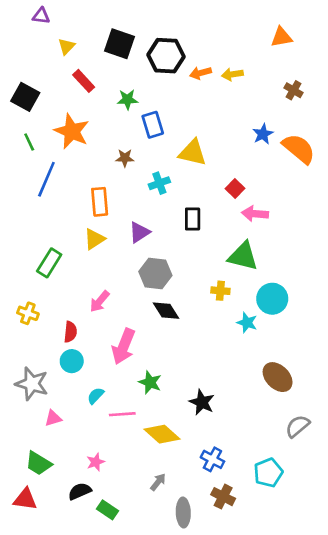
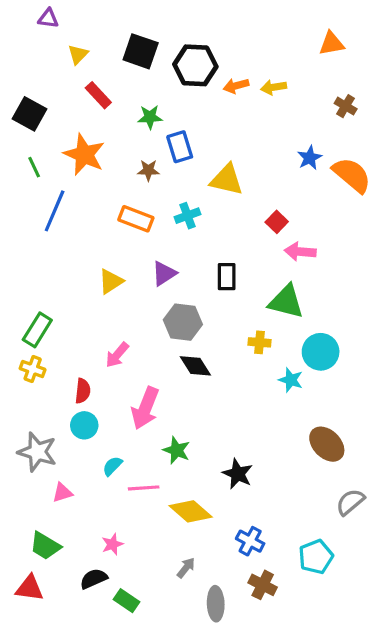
brown star: (125, 158) -> (148, 170), moved
orange rectangle: (100, 202) -> (136, 219), moved, turned -64
black rectangle: (193, 219) -> (227, 277), moved
green rectangle: (49, 263) -> (37, 330), moved

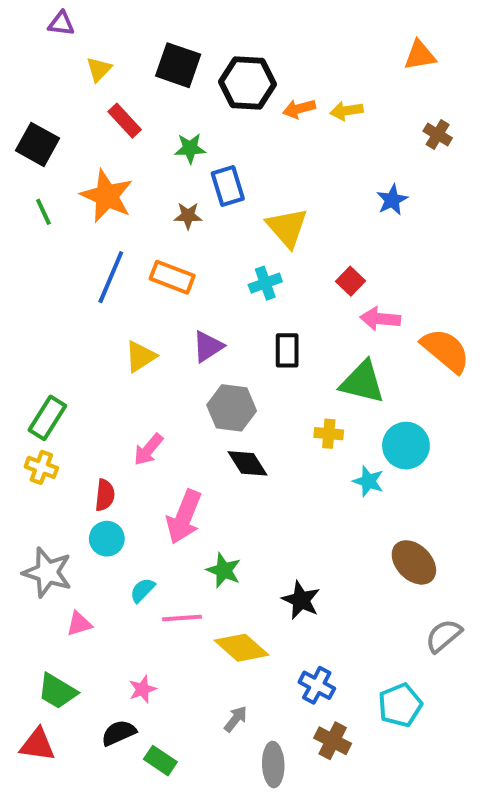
orange semicircle: (352, 175) -> (446, 350), moved
yellow triangle: (227, 180) -> (287, 228), turned 36
blue line: (55, 211) -> (111, 277), moved
cyan cross: (188, 216) -> (265, 283), moved

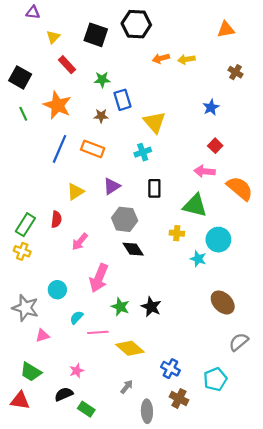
black hexagon: (247, 83) -> (136, 24), moved
red square: (350, 281) -> (215, 146), moved
red semicircle: (105, 495) -> (56, 219), moved
black star: (301, 600) -> (151, 307), moved

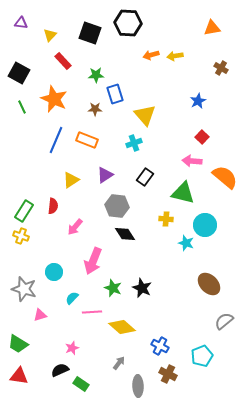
purple triangle: (33, 12) -> (21, 23), moved
black rectangle: (154, 188) -> (145, 177), turned 36
green trapezoid: (31, 372) -> (18, 344), moved

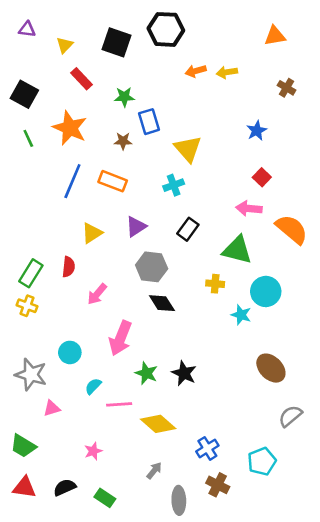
blue cross: (160, 346) -> (207, 448), turned 30
black semicircle: (60, 370) -> (65, 487), moved

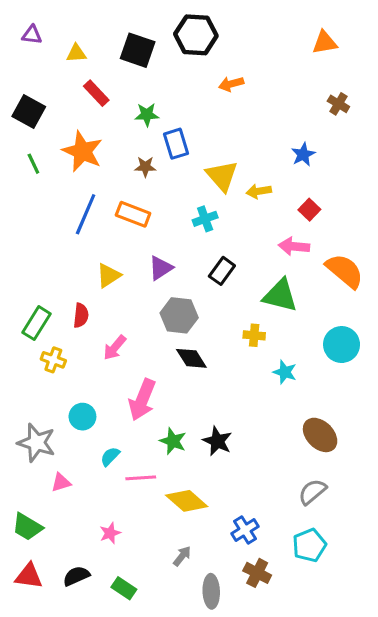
yellow triangle: (65, 45) -> (76, 53), turned 42
yellow arrow: (227, 72) -> (259, 191), moved
cyan circle: (266, 291) -> (342, 345), moved
yellow cross: (27, 306) -> (53, 360), moved
gray semicircle: (290, 416) -> (312, 492), moved

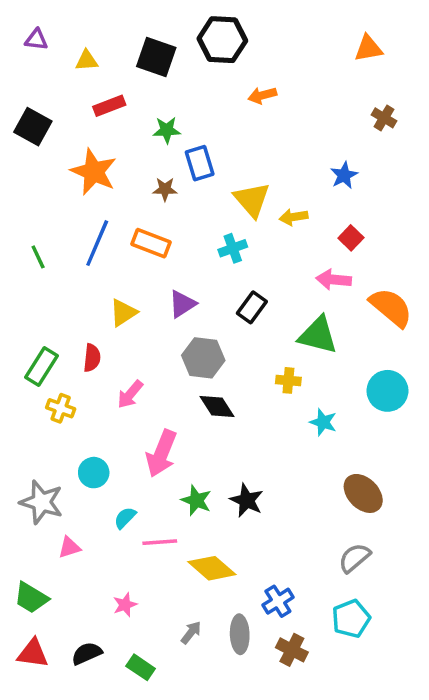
red rectangle: (96, 93) -> (109, 106), turned -68
green line: (33, 164) -> (38, 257), moved
gray arrow: (182, 556) -> (191, 633), moved
gray ellipse: (211, 591) -> (240, 634), moved

